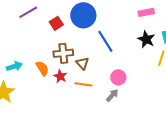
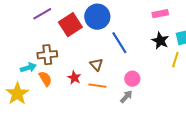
red square: (56, 23) -> (70, 25), size x1.6
brown cross: (63, 53) -> (47, 55), moved
orange semicircle: (42, 68) -> (45, 79), moved

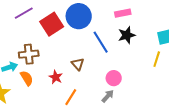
pink rectangle: (160, 14) -> (123, 13), moved
black star: (160, 41) -> (127, 35), moved, turned 30
orange line: (97, 86) -> (71, 97), moved, turned -66

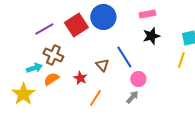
purple line: (24, 13) -> (44, 29), moved
blue line: (101, 42) -> (124, 57), moved
brown cross: (29, 54) -> (53, 55), turned 30
orange semicircle: (27, 78) -> (51, 79), turned -91

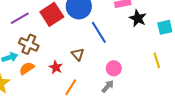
black star: (151, 36) -> (138, 18), moved, turned -30
blue line: (124, 57) -> (99, 32), moved
yellow line: (181, 60) -> (157, 60), moved, turned -35

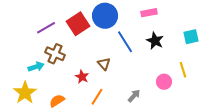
black star: (138, 18) -> (155, 41), moved
orange semicircle: (27, 68) -> (57, 101), moved
pink circle: (114, 68) -> (164, 82), moved

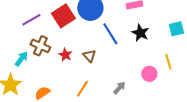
cyan arrow: (36, 67) -> (21, 59), turned -35
red star: (82, 77) -> (65, 55), moved

